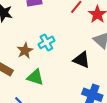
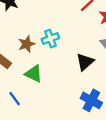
black triangle: (81, 60) -> (85, 62), turned 48

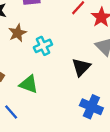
brown star: (27, 44) -> (17, 33), moved

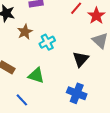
blue cross: (91, 107) -> (77, 93), moved

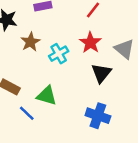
red star: (96, 16) -> (90, 43), moved
blue line: (22, 100) -> (27, 113), moved

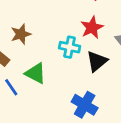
brown star: (30, 42) -> (21, 34), moved
cyan cross: (59, 54) -> (70, 47), moved, turned 30

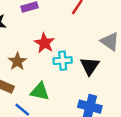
red star: (92, 27) -> (44, 43), moved

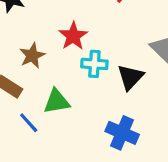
green triangle: (40, 91) -> (57, 102), turned -30

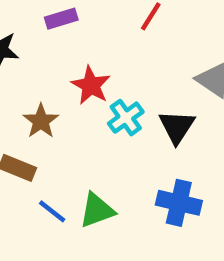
cyan cross: (94, 64) -> (126, 118), turned -30
green triangle: (57, 102) -> (97, 210), moved

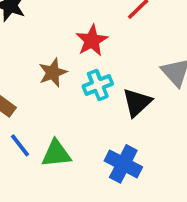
red star: (91, 85) -> (92, 40), moved
brown star: (41, 121) -> (53, 73), moved

